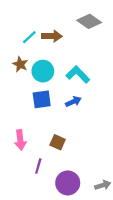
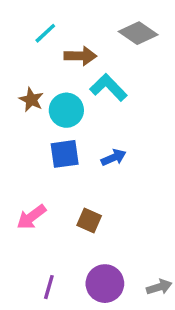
cyan line: (29, 37) -> (45, 33), moved
cyan L-shape: (78, 74) -> (108, 87), moved
pink arrow: (20, 140) -> (31, 217), turned 60
purple line: (38, 166) -> (49, 287), moved

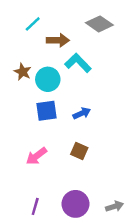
pink arrow: (31, 217) -> (36, 156), moved
brown square: (89, 221) -> (79, 151), moved

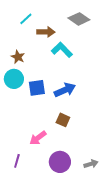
cyan circle: (48, 79) -> (14, 79), moved
blue arrow: (82, 113) -> (65, 90), size x1.5
pink arrow: (36, 156) -> (38, 138), moved
purple line: (35, 206) -> (17, 161), moved

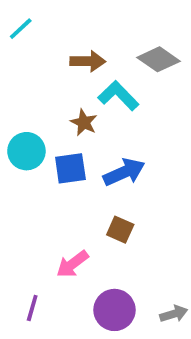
cyan line: (26, 19) -> (21, 29), moved
gray diamond: (79, 19) -> (158, 59), moved
brown star: (18, 57) -> (84, 122), moved

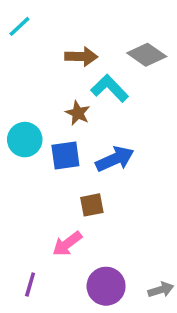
brown square: (120, 230) -> (92, 205), moved, turned -35

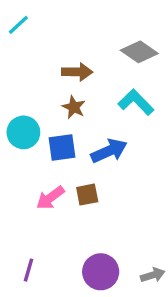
brown arrow: (81, 57) -> (77, 72), moved
cyan L-shape: (110, 88) -> (136, 102), moved
pink arrow: (67, 244) -> (50, 198), moved

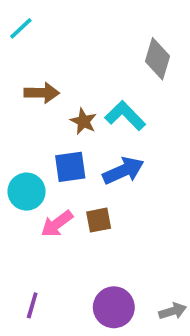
gray diamond: (139, 52) -> (157, 59), turned 72
brown arrow: (77, 72) -> (42, 93), moved
cyan L-shape: (136, 102) -> (125, 116), moved
cyan circle: (23, 132) -> (27, 192), moved

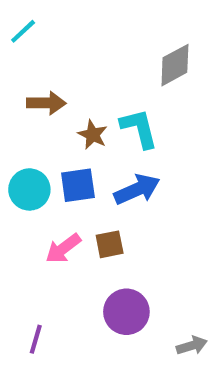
gray diamond: (157, 59) -> (175, 65), turned 45
cyan L-shape: (125, 116) -> (139, 128), turned 30
cyan circle: (27, 192) -> (29, 189), moved
purple circle: (114, 307) -> (126, 312), moved

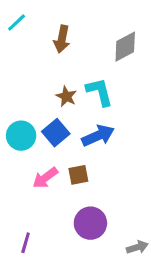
brown arrow: (46, 103) -> (62, 39), moved, turned 100
blue square: (78, 185) -> (56, 133), turned -32

